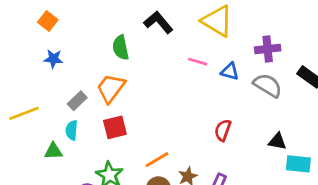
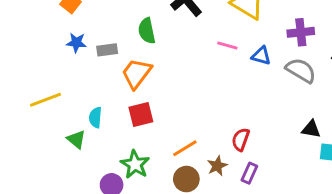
gray rectangle: (77, 101) -> (107, 50), moved, turned 36
red semicircle: (223, 130) -> (241, 139), moved
green triangle: (53, 151) -> (76, 139), turned 42

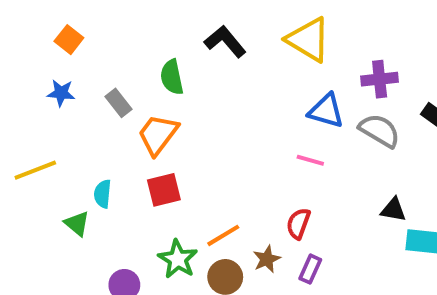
blue star: (76, 43) -> (61, 93), moved
pink line: (227, 45) -> (310, 160), moved
gray rectangle: (107, 50) -> (118, 103), turned 60
blue triangle: (261, 56) -> (326, 111), size x1.4
green star: (135, 164) -> (178, 259), moved

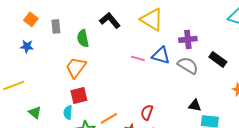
gray rectangle: (118, 103) -> (56, 26), moved, turned 32
pink line: (310, 160) -> (138, 58), moved
cyan semicircle: (103, 194) -> (68, 112), moved

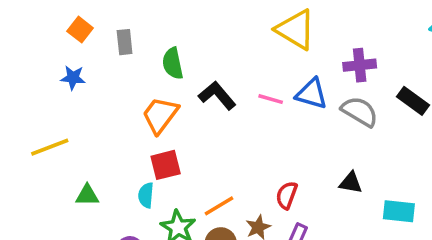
black L-shape: (110, 20) -> (217, 95), moved
black triangle: (195, 105) -> (351, 183), moved
green triangle: (35, 112) -> (87, 195), turned -40

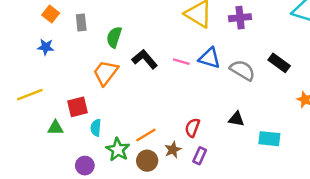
green semicircle: (173, 63) -> (114, 37), turned 30
purple cross: (360, 65) -> (240, 18), moved
red square: (166, 165) -> (77, 107), moved

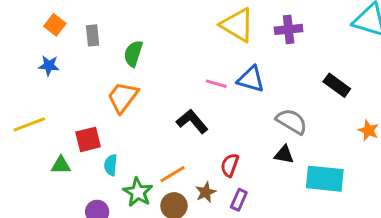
black L-shape: (145, 59) -> (192, 121), moved
gray semicircle: (242, 70) -> (292, 121), moved
cyan rectangle: (269, 139) -> (325, 179), size x1.4

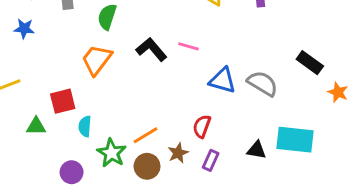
blue triangle: (251, 79) -> (223, 80), moved
black rectangle: (337, 85) -> (310, 63), moved
black L-shape: (192, 121) -> (151, 49), moved
black triangle: (284, 155) -> (257, 150), moved

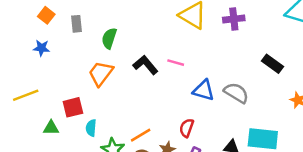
black rectangle: (310, 63) -> (273, 64), moved

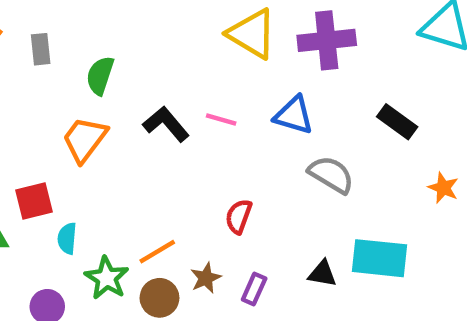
purple cross: (234, 19) -> (327, 40), size x1.4
blue triangle: (204, 90) -> (294, 115), moved
red semicircle: (187, 128) -> (239, 216), moved

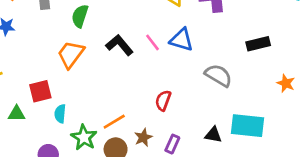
blue triangle: (294, 115) -> (182, 40), moved
pink line: (221, 120) -> (153, 42), turned 36
black rectangle: (397, 122) -> (258, 44), turned -50

